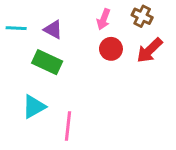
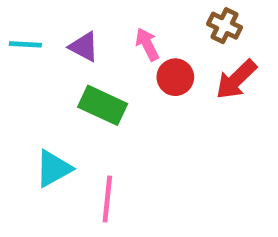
pink arrow: (104, 19) -> (147, 44), moved, turned 132
green rectangle: (47, 62) -> (103, 105), moved

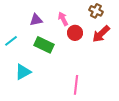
cyan line: (25, 44) -> (11, 41), moved, turned -40
purple triangle: (84, 47) -> (36, 20), turned -40
pink line: (107, 199) -> (76, 85), moved

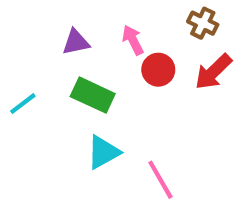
cyan line: (11, 41) -> (23, 104), moved
cyan triangle: (23, 72) -> (103, 152), moved
pink line: (76, 85) -> (160, 180), turned -36

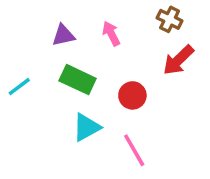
red circle: (158, 70) -> (132, 95), moved

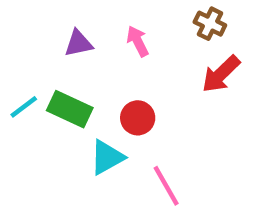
green rectangle: (78, 80) -> (70, 109), moved
red circle: (132, 95) -> (138, 118), moved

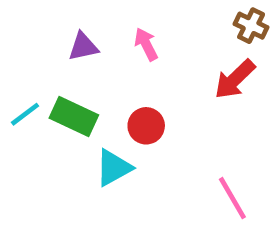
brown cross: (210, 24) -> (251, 26), moved
pink line: (166, 186) -> (232, 198), moved

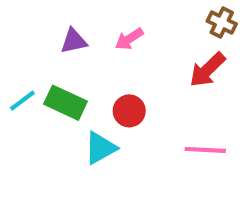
pink arrow: (146, 44) -> (129, 39), turned -96
pink line: (232, 198) -> (205, 150), moved, turned -57

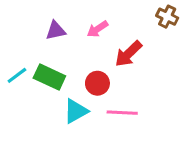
red arrow: (207, 70) -> (128, 54), moved
pink line: (205, 150) -> (122, 113), moved

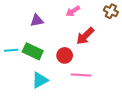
pink arrow: (97, 29) -> (73, 11), moved
cyan line: (17, 75) -> (11, 50), turned 32
cyan triangle: (76, 111) -> (40, 80), moved

